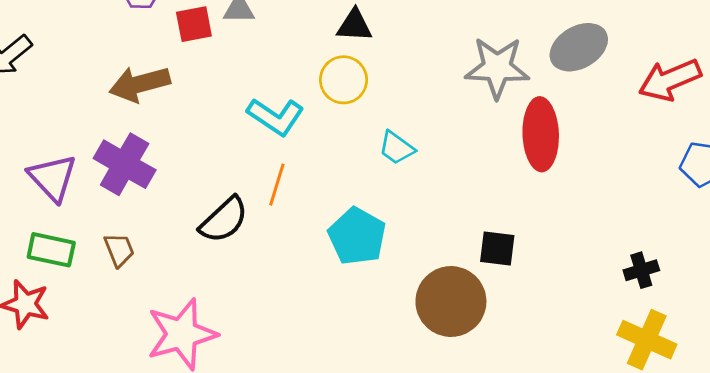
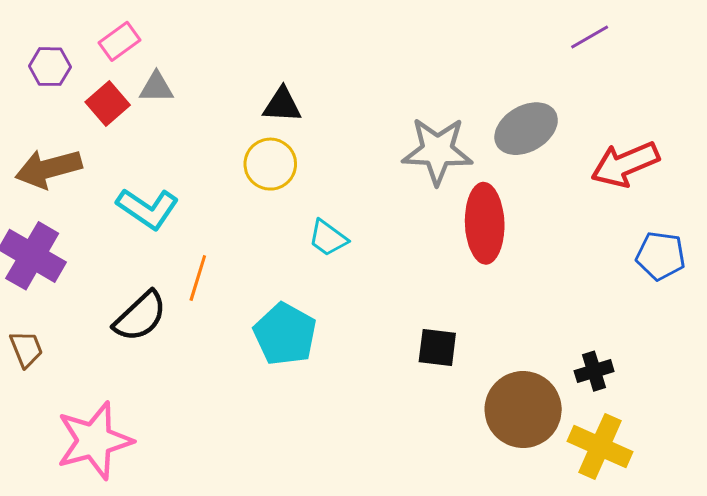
red square: (194, 24) -> (108, 103), turned -30
cyan L-shape: (276, 117) -> (148, 208), moved
brown circle: (451, 301) -> (523, 410), moved

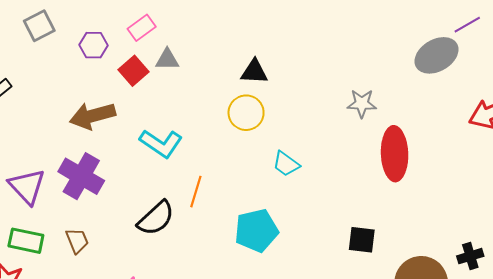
gray ellipse: (526, 129) -> (437, 55), moved
gray star: (437, 151) -> (362, 103), size x0.6
cyan pentagon: (285, 334) -> (256, 230), turned 30

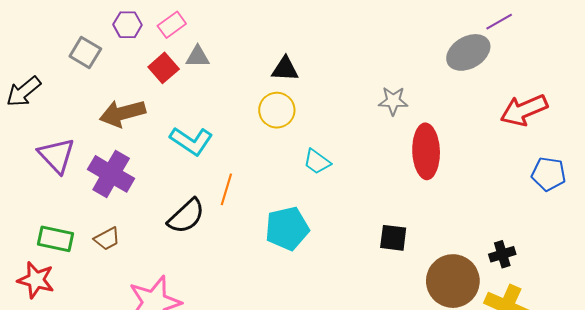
gray square: (39, 26) -> (85, 52), moved, turned -32
purple hexagon: (94, 45) -> (128, 25), moved
purple triangle: (27, 186) -> (57, 155), moved
brown trapezoid: (77, 241) -> (107, 239), turned 84

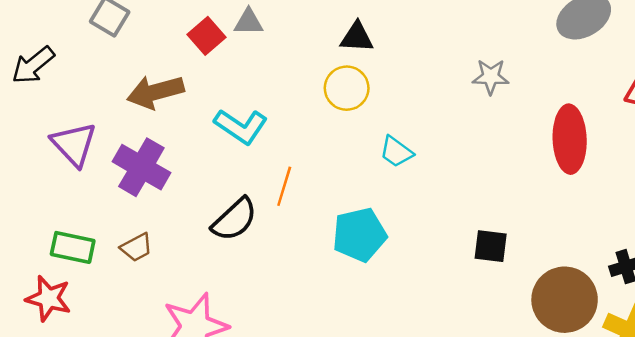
red ellipse: (426, 151) -> (570, 139), moved

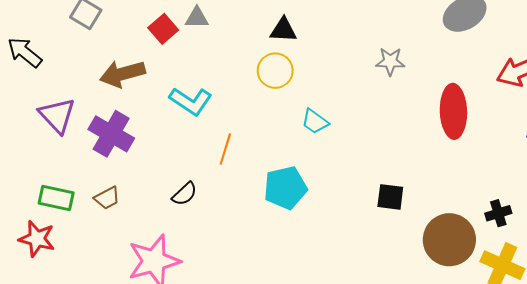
black arrow: (33, 65) -> (25, 52), turned 78
black semicircle: (234, 219) -> (185, 194), moved, size x0.7

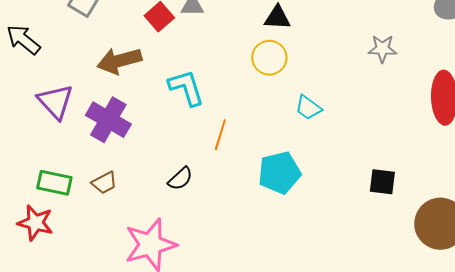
cyan L-shape: (191, 101) -> (186, 88), turned -141

